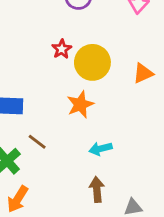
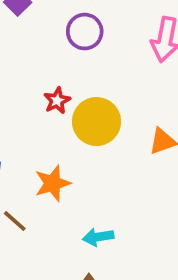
orange star: (80, 104) -> (53, 183), moved

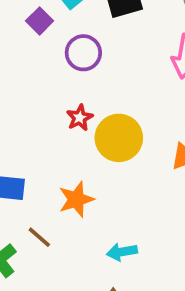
purple circle: (85, 32) -> (83, 53), moved

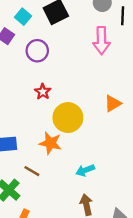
yellow circle: (119, 138) -> (68, 118), moved
orange star: (76, 199) -> (50, 143), turned -30

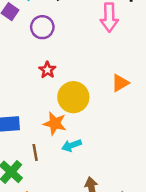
cyan arrow: (85, 170) -> (72, 145), moved
brown line: (32, 171) -> (35, 152), turned 49

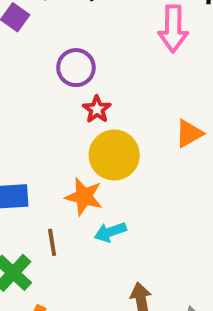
purple circle: (42, 27) -> (76, 68), moved
red star: (47, 70) -> (97, 109), moved

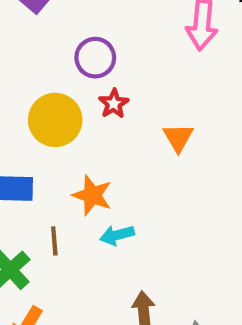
orange triangle: (189, 134) -> (178, 137), moved, turned -36
yellow circle: (114, 155) -> (55, 120), moved

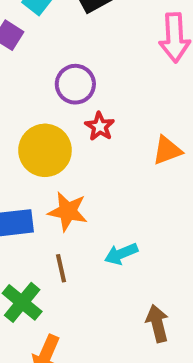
orange triangle: (178, 137) -> (167, 150), turned 48
orange star: (92, 195) -> (68, 211), moved

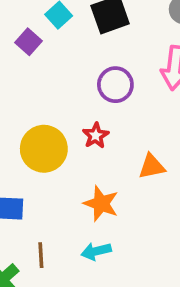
purple circle: (75, 84) -> (115, 85), moved
orange star: (68, 211) -> (101, 204), moved

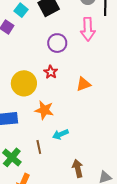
orange star: (101, 204) -> (44, 110), moved
brown line: (41, 255) -> (39, 147), moved

